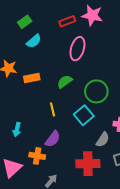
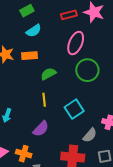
orange rectangle: (32, 78) -> (30, 56), moved
green semicircle: (65, 82) -> (48, 74), moved
green circle: (96, 91) -> (87, 70), moved
orange cross: (37, 156) -> (24, 154), moved

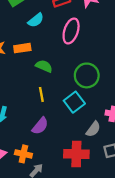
cyan semicircle: (34, 31) -> (36, 20), moved
green circle: (87, 70) -> (87, 75), moved
green semicircle: (48, 74) -> (44, 66), turned 56

